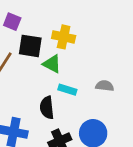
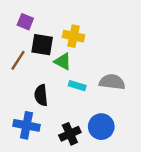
gray semicircle: (105, 86) -> (112, 82), size x1.5
black semicircle: (47, 108) -> (41, 95), moved

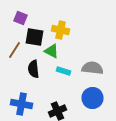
black semicircle: (41, 95) -> (34, 69), moved
blue circle: (101, 127) -> (92, 98), moved

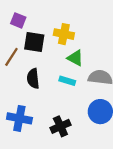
green triangle: (52, 51) -> (75, 58), moved

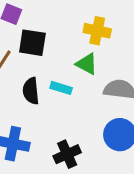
yellow cross: (64, 34) -> (97, 31), moved
cyan rectangle: (67, 81) -> (61, 88), moved

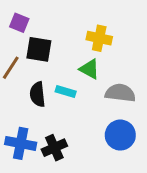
black cross: (67, 154) -> (54, 148), moved

